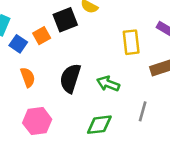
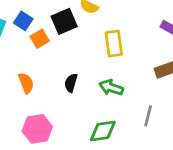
yellow rectangle: (131, 42) -> (114, 44), moved
blue square: (18, 44) -> (23, 21), moved
black semicircle: (70, 78) -> (71, 83), size x0.6

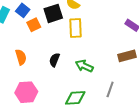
yellow rectangle: (114, 44) -> (76, 28), moved

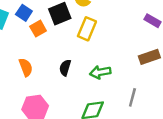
yellow rectangle: (76, 28) -> (87, 29), turned 30
green arrow: (84, 66) -> (100, 72), turned -30

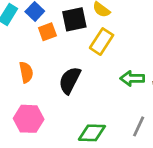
black semicircle: (65, 68) -> (70, 80), size x1.5
green arrow: (100, 72) -> (132, 78), moved

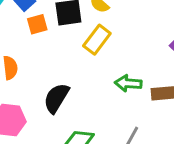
black semicircle: (70, 80) -> (56, 98), moved

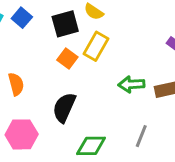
orange square: (37, 24) -> (67, 58), moved, turned -30

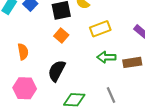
yellow rectangle: (96, 46) -> (100, 29), moved, turned 36
gray line: (141, 136) -> (111, 95), turned -49

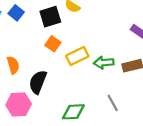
yellow rectangle: (100, 29) -> (77, 56), moved
black semicircle: (57, 71) -> (38, 82), moved

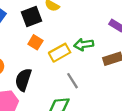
green arrow: (104, 63) -> (84, 45), moved
gray line: (113, 103) -> (73, 81), moved

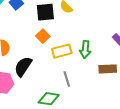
green arrow: (84, 45) -> (85, 49), turned -90

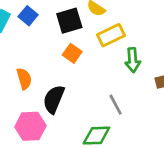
yellow rectangle: (62, 51) -> (111, 35), moved

